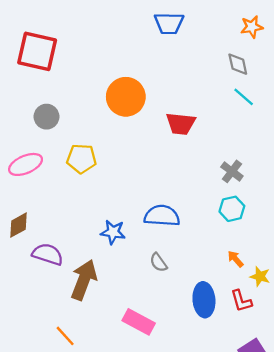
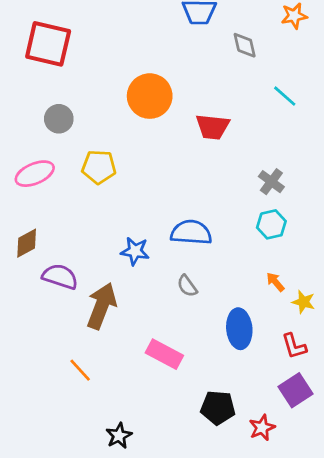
gray diamond: (238, 64) -> (245, 45), moved
red L-shape: (241, 301) -> (294, 346), moved

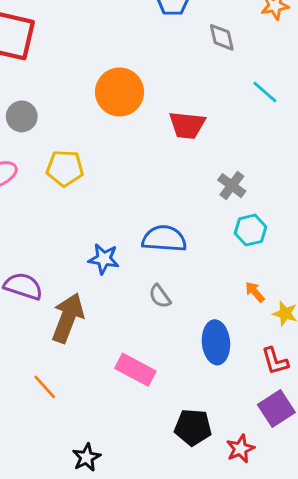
gray cross: (271, 182) -> (232, 186), moved

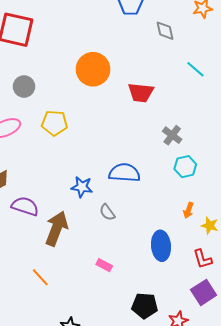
orange arrow: (255, 292) -> (188, 210), turned -119
gray semicircle: (160, 296) -> (107, 212), moved
pink rectangle: (135, 370) -> (104, 265), size x0.6

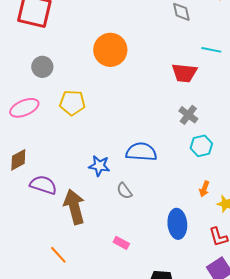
cyan line: (195, 69) -> (211, 50), turned -30
red trapezoid: (141, 93) -> (184, 73), moved
brown arrow: (56, 229) -> (74, 207), turned -36

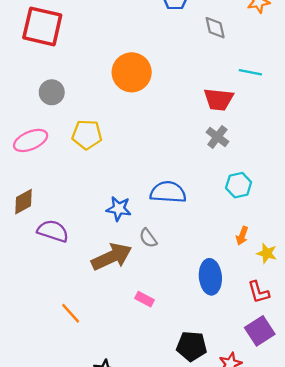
gray cross: (188, 115) -> (217, 137), moved
brown arrow: (74, 207) -> (112, 257), moved, turned 80

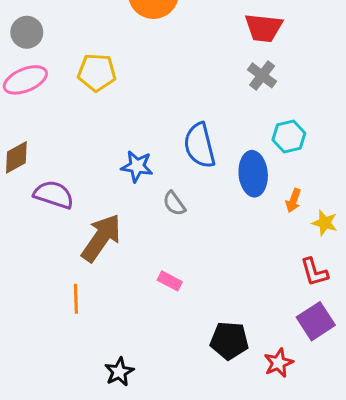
gray circle: (52, 92) -> (27, 32), moved
blue semicircle: (168, 192) -> (200, 145), turned -108
brown arrow: (112, 257) -> (101, 238), moved, turned -30
blue ellipse: (210, 277) -> (253, 174), moved
orange line: (71, 313) -> (76, 299), turned 40

